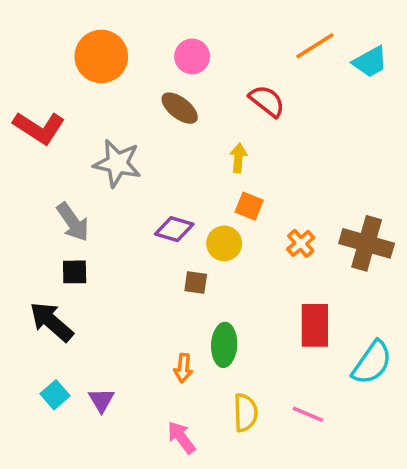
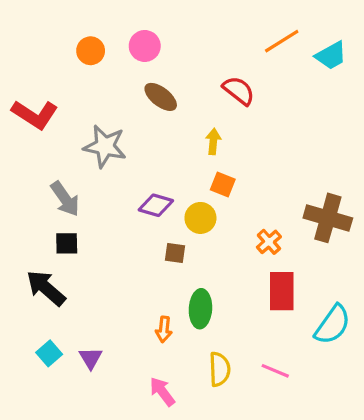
orange circle: (101, 56) -> (91, 51), size x0.6
pink circle: (192, 56) -> (145, 46), moved
orange cross: (301, 243) -> (269, 242), moved

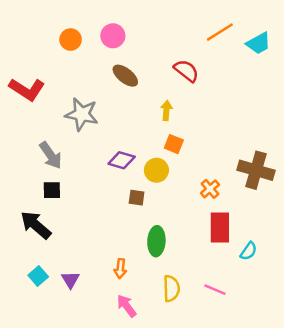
cyan semicircle: (333, 325) -> (249, 251), moved, size x0.6
orange arrow: (164, 329) -> (120, 269), moved

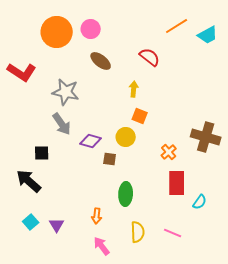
orange circle: (71, 40) -> (57, 32), size x1.8
gray arrow: (51, 155) -> (62, 124), moved
purple diamond: (122, 160) -> (91, 141), moved

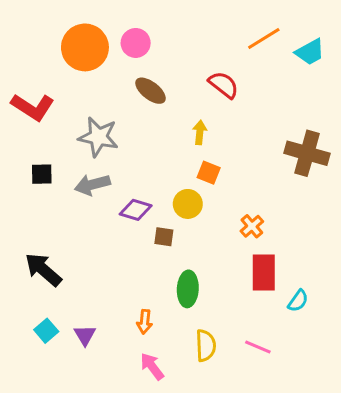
gray arrow: (62, 124) -> (92, 185), turned 110
brown cross: (206, 137) -> (307, 153), moved
black square: (42, 153) -> (42, 174), moved

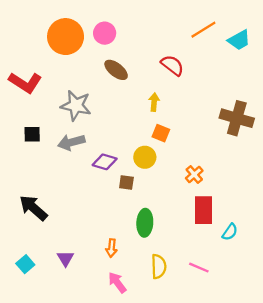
cyan square: (46, 331) -> (25, 264), moved

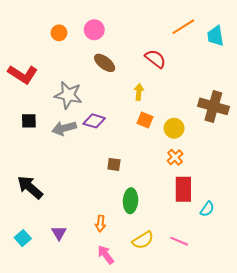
orange circle: (66, 37) -> (59, 33), size x0.5
cyan trapezoid: (239, 40) -> (216, 36), turned 110
yellow circle: (145, 157) -> (174, 128), moved
purple diamond: (105, 162) -> (94, 121), moved
yellow semicircle: (159, 266) -> (143, 240), turned 60

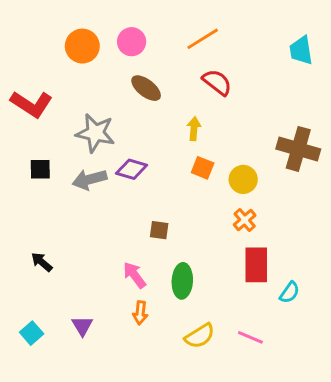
orange line: (183, 27) -> (203, 39), moved
orange circle: (59, 33) -> (82, 46), size x1.5
black arrow: (30, 187) -> (42, 262), size x0.6
pink arrow: (106, 255) -> (134, 275), moved

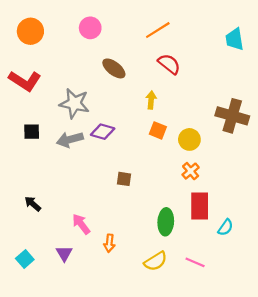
pink circle: (132, 42) -> (90, 28), moved
orange circle: (82, 46) -> (30, 31), moved
pink arrow: (134, 275) -> (81, 224), moved
green ellipse: (182, 281) -> (166, 222), moved

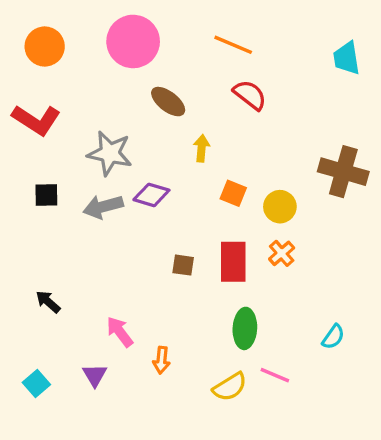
pink circle: (90, 28) -> (133, 41), size x1.6
orange line: (158, 30) -> (233, 45), turned 55
yellow arrow: (151, 100) -> (201, 148), moved
red rectangle: (200, 206) -> (233, 262), moved
pink line: (195, 262) -> (275, 375), moved

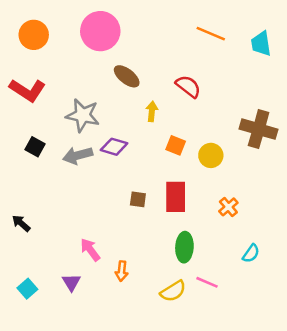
orange line: (233, 45) -> (211, 34), moved
red semicircle: (250, 95) -> (188, 86), moved
black square: (46, 195) -> (35, 147), turned 30
orange cross: (282, 253) -> (228, 207), moved
black arrow: (48, 302) -> (21, 223), moved

